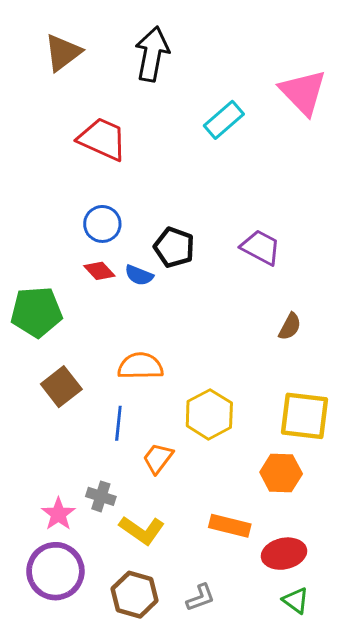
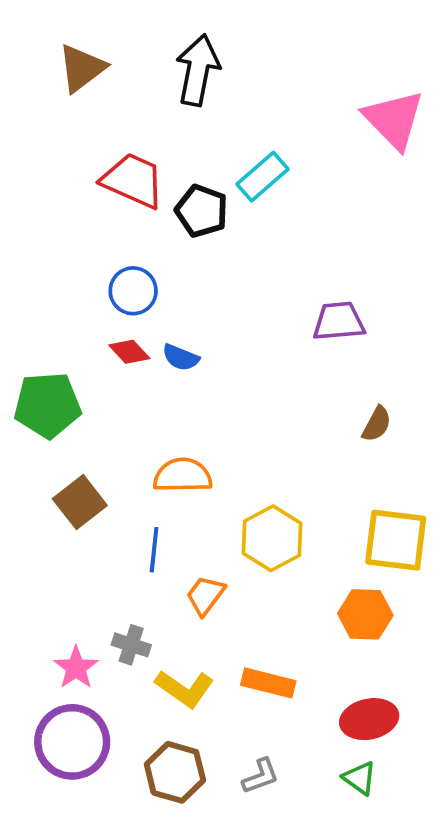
cyan rectangle: (224, 120) -> (263, 177), moved
black pentagon: (174, 247) -> (202, 211), moved
purple trapezoid: (261, 247) -> (339, 321), turned -33
orange rectangle: (230, 526) -> (268, 683), moved
green triangle: (296, 600) -> (360, 778), moved

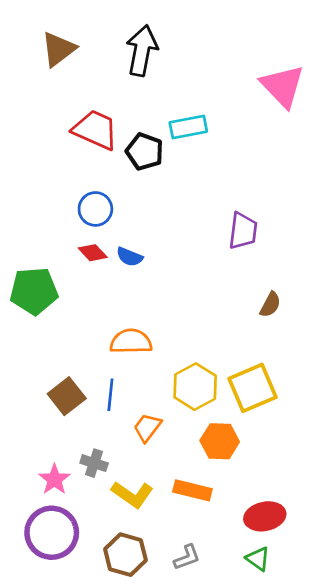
cyan rectangle: (263, 177) -> (188, 127), turned 30
purple trapezoid: (339, 321) -> (243, 231), turned 102
brown square: (80, 502) -> (67, 396), moved
yellow square: (396, 540) -> (253, 388), moved, turned -30
orange hexagon: (365, 614) -> (220, 441), moved

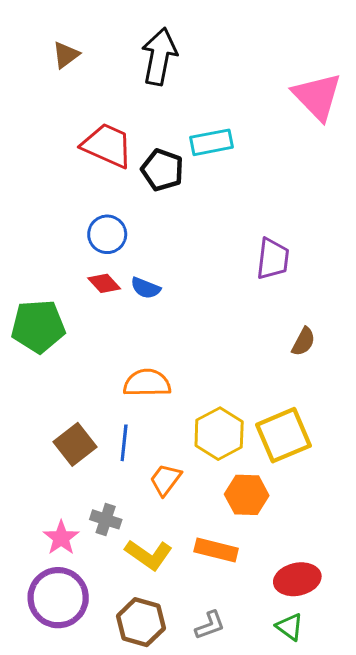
brown triangle: (59, 49) -> (66, 55), size x0.7

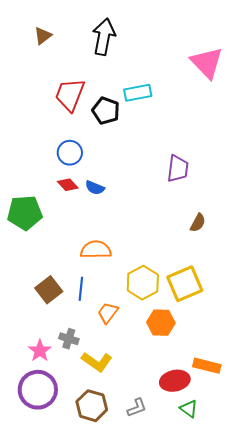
red trapezoid: (107, 145) -> (70, 95), turned -93
orange rectangle: (216, 550) -> (207, 366), moved
red ellipse: (297, 579) -> (175, 381), moved

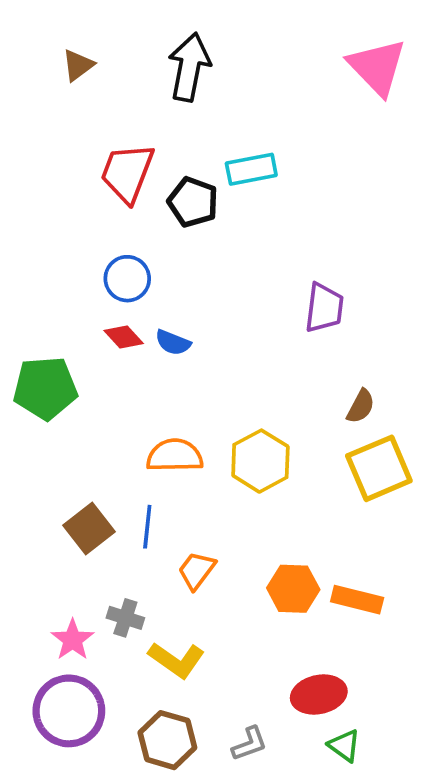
pink triangle: (207, 63) -> (377, 67), moved
yellow hexagon: (143, 283) -> (260, 461), moved
yellow square: (185, 284) -> (379, 468), moved
orange rectangle: (207, 366) -> (357, 600), moved

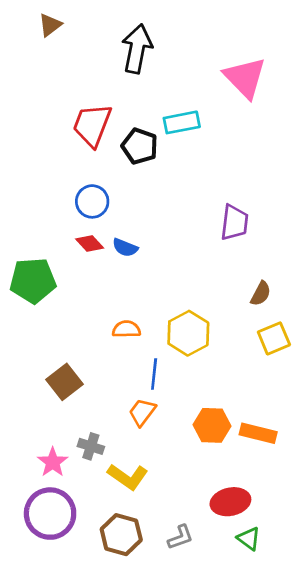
brown triangle: (78, 65) -> (50, 25), moved
pink triangle: (377, 67) -> (245, 78), moved
orange semicircle: (175, 456) -> (126, 329), size x0.7
yellow square: (379, 468) -> (274, 338), size x0.7
blue line: (147, 527) -> (154, 374), moved

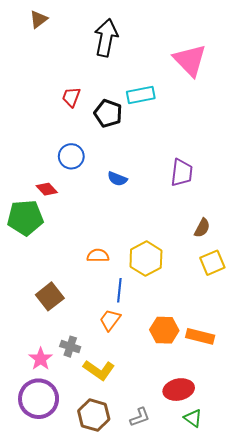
red trapezoid: (92, 125) -> (71, 97), size x0.6
red diamond: (90, 244) -> (47, 189), moved
blue semicircle: (125, 248) -> (117, 179), moved

